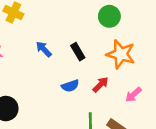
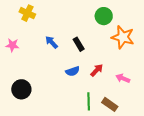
orange star: (121, 54) -> (123, 37), moved
pink arrow: (133, 95) -> (123, 78), turned 64

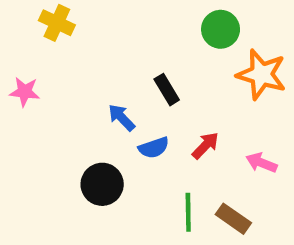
blue arrow: (52, 42) -> (121, 118), moved
black circle: (21, 89) -> (102, 184), moved

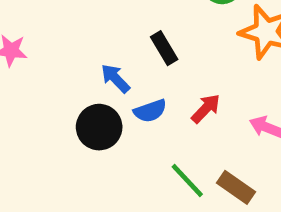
black circle: (102, 184) -> (99, 127), moved
green line: (188, 212) -> (187, 180), turned -42

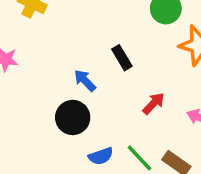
blue semicircle: (150, 111) -> (101, 156), moved

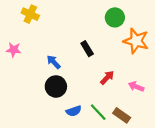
blue arrow: (85, 81) -> (54, 62), moved

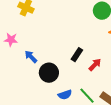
black rectangle: (87, 49) -> (77, 55), moved, turned 64
blue arrow: (54, 62) -> (31, 57), moved

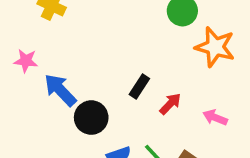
blue arrow: (31, 57) -> (60, 90), size x1.5

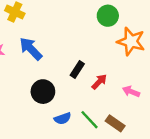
blue arrow: (60, 90) -> (31, 49), moved

